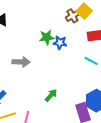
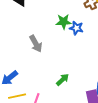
gray arrow: (21, 62) -> (36, 44), turned 54

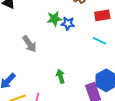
green arrow: (63, 80) -> (61, 76), turned -56

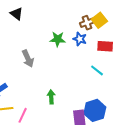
blue star: (68, 23) -> (80, 39), moved

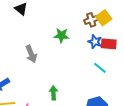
blue star: (80, 39) -> (95, 42), moved

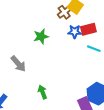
cyan line: (100, 68) -> (94, 49), moved
green arrow: (53, 93) -> (42, 92), moved

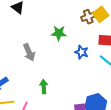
blue star: (75, 32) -> (82, 52), moved

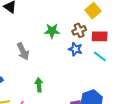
brown cross: (88, 17) -> (79, 30), moved

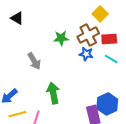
brown cross: (79, 30) -> (88, 35), size x1.5
green arrow: (39, 85) -> (53, 93), size x1.5

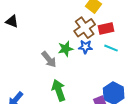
green star: (61, 38) -> (66, 49), moved
gray arrow: (34, 61) -> (49, 59), moved

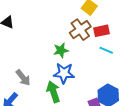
blue star: (85, 47) -> (64, 73), moved, size x1.5
gray arrow: (49, 59) -> (23, 78), moved

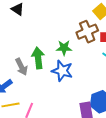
green arrow: (53, 92) -> (38, 58), moved

